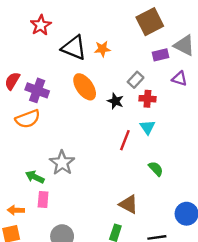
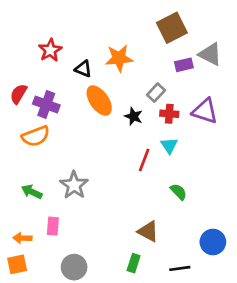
red star: (41, 25) -> (50, 50), moved
black triangle: (74, 48) -> (83, 69), moved, size x0.6
orange star: (102, 49) -> (119, 58), size x1.5
purple triangle: (179, 79) -> (205, 111), moved, size x1.5
green arrow: (35, 177) -> (32, 192), moved

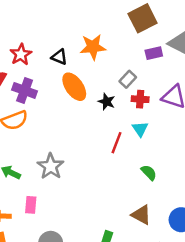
red star: (50, 50) -> (21, 54), moved
brown triangle: (148, 231) -> (141, 215), moved

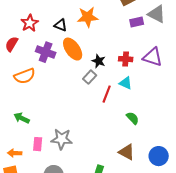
gray rectangle: (128, 79) -> (90, 77), moved
purple cross: (25, 90) -> (46, 52), moved
cyan triangle: (140, 129) -> (126, 83), turned -32
gray star: (51, 166) -> (62, 139), moved, turned -30

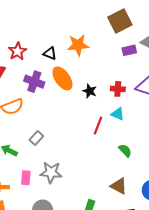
gray rectangle: (90, 77) -> (36, 138), moved

